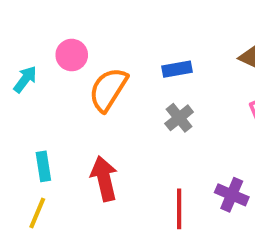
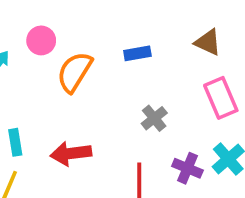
gray cross: (179, 118) -> (154, 118), moved
red arrow: (104, 179) -> (71, 153), turned -84

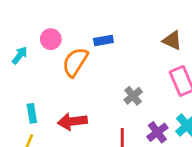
blue rectangle: (137, 53) -> (103, 40), moved
purple cross: (187, 168) -> (157, 132), turned 30

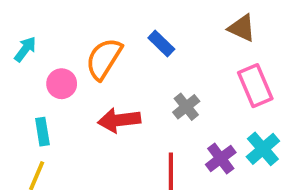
pink circle: (51, 39) -> (62, 84), moved
blue rectangle: (103, 40) -> (161, 43), moved, turned 54
red arrow: (72, 121) -> (119, 120), moved

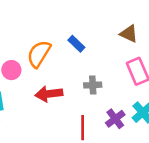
gray cross: (186, 107) -> (93, 85), turned 36

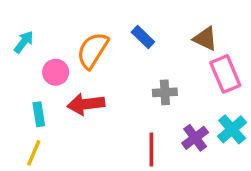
brown triangle: (129, 34) -> (205, 39), moved
red arrow: (49, 94) -> (86, 104), moved

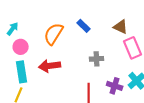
pink circle: (56, 72) -> (21, 47), moved
cyan rectangle: (39, 114) -> (22, 72), size x1.5
purple cross: (195, 138) -> (115, 86), turned -35

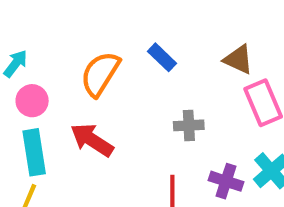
red arrow: (50, 66) -> (92, 140), turned 40

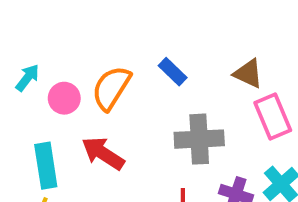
pink circle: (32, 101) -> (64, 98), moved
gray cross: (189, 125) -> (199, 139), size x1.6

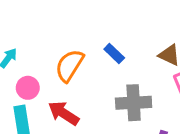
pink circle: (64, 98) -> (28, 88), moved

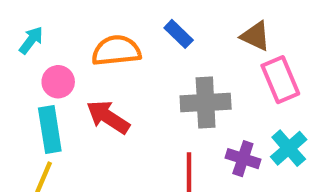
orange semicircle: (69, 65) -> (116, 51), turned 52

